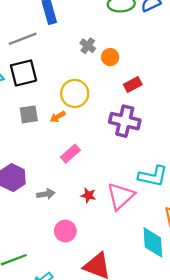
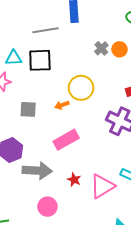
orange circle: (110, 57) -> (119, 49), moved
gray square: (29, 114) -> (28, 109), moved
pink rectangle: (70, 154) -> (66, 140), size x1.4
gray arrow: (46, 194) -> (37, 171), size x1.8

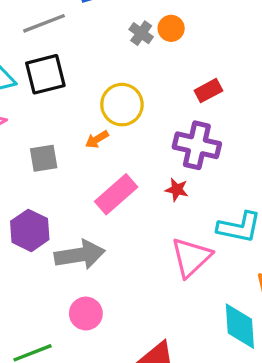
red star: (74, 180) -> (177, 190), moved
pink circle: (47, 207) -> (86, 314), moved

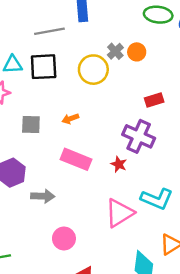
yellow circle: (122, 105) -> (93, 70), moved
pink rectangle: (116, 194) -> (76, 159), turned 52
gray arrow: (80, 255) -> (43, 196), size x0.7
pink circle: (86, 314) -> (64, 239), moved

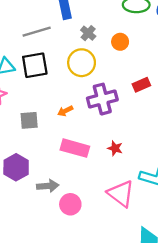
gray cross: (115, 51) -> (88, 33), moved
purple cross: (139, 136) -> (102, 99), moved, turned -32
pink triangle: (119, 213) -> (121, 194), turned -44
pink circle: (64, 239) -> (70, 204), moved

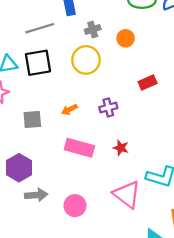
gray cross: (88, 33) -> (93, 30), turned 32
purple cross: (102, 99) -> (108, 108), moved, size x0.6
gray arrow: (48, 186) -> (36, 195), moved

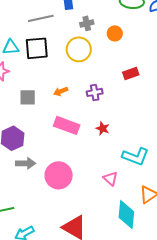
pink triangle: (127, 194) -> (111, 178), moved, size x0.6
pink circle: (75, 206) -> (59, 175), size x1.4

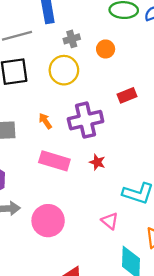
orange arrow: (61, 91) -> (45, 121), turned 80
purple cross: (95, 92) -> (86, 120), size x1.8

